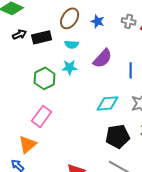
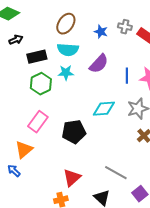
blue star: (98, 21) -> (101, 32), moved
black rectangle: (42, 37) -> (37, 57), moved
cyan semicircle: (72, 44) -> (68, 50), size x1.5
black pentagon: (118, 136) -> (74, 132), moved

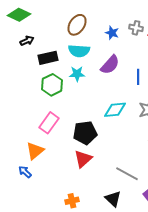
red triangle: (72, 178) -> (83, 159), moved

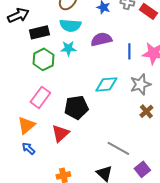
black arrow: (27, 41) -> (18, 15), size x1.5
purple semicircle: (110, 65) -> (101, 39), turned -145
red triangle: (83, 159) -> (60, 133), moved
blue arrow: (25, 172) -> (28, 148), moved

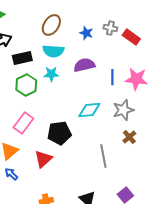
gray line: (118, 148) -> (103, 156), moved, turned 50

